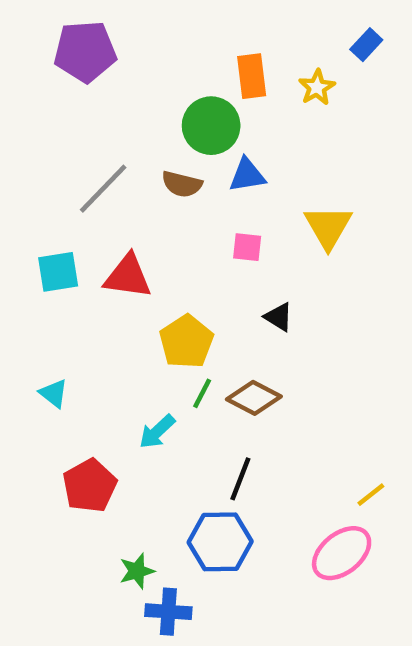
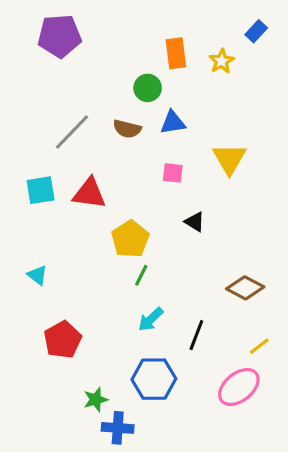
green circle: (211, 126) -> (148, 88), size x0.7
brown diamond: (254, 398) -> (245, 288), moved
cyan arrow: (157, 432) -> (151, 319), moved
black line: (240, 479) -> (196, 335), moved

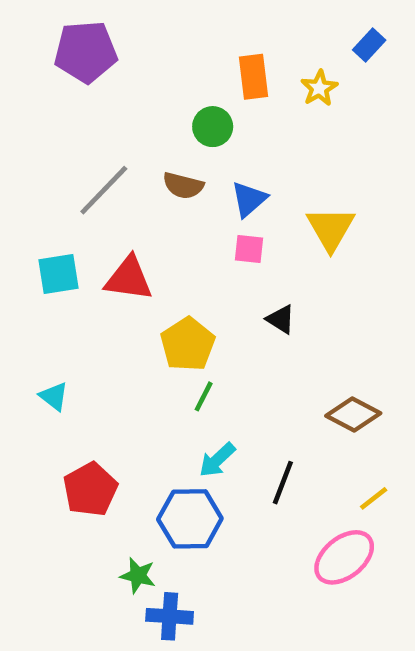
blue triangle: (173, 123) -> (249, 199), moved, turned -32
blue hexagon: (154, 379) -> (190, 519), moved
green star: (96, 400) -> (138, 576), turned 30

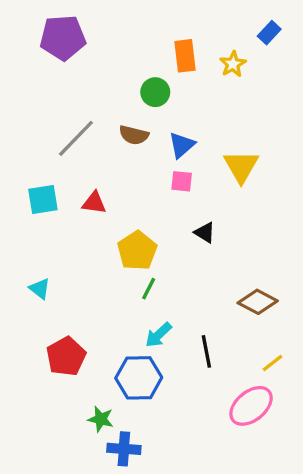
red triangle: (129, 279) -> (94, 203), size x0.7
black line: (283, 483) -> (206, 351), turned -32

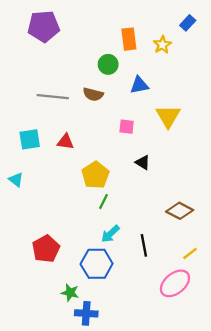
gray line: (76, 138) -> (53, 97), turned 52
blue triangle: (182, 145) -> (139, 85), moved, turned 30
cyan triangle: (40, 289) -> (16, 180), moved

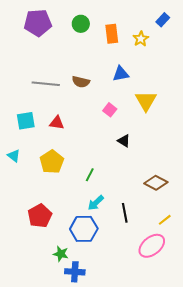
green circle: (108, 64) -> (81, 24), moved
pink square: (127, 127) -> (110, 110), turned 32
yellow pentagon: (95, 175) -> (52, 162), moved

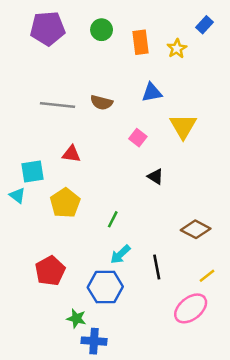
cyan square: (26, 121) -> (32, 172), moved

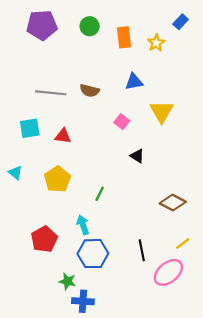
cyan square: (32, 172) -> (30, 128), moved
cyan arrow: (120, 254) -> (83, 225), moved, turned 114
black line: (157, 267) -> (142, 250), moved

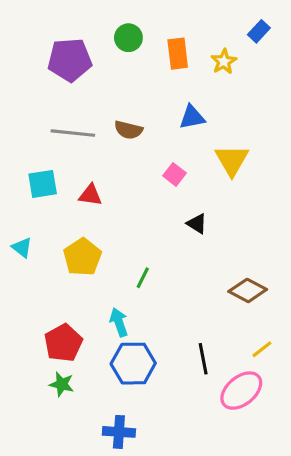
purple pentagon: (42, 25) -> (70, 60), moved
green star: (67, 281) -> (62, 384), moved

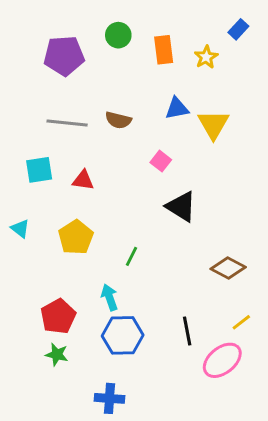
yellow triangle: (232, 160) -> (213, 124), moved
black triangle: (197, 224) -> (181, 207), size x1.6

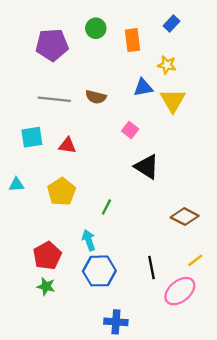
blue rectangle: (238, 29) -> (172, 24), moved
yellow star: (206, 57) -> (167, 65), moved, turned -30
cyan triangle: (20, 228) -> (16, 185), turned -42
blue cross: (109, 398) -> (116, 322), moved

